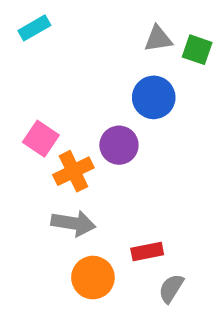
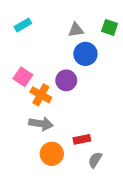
cyan rectangle: (34, 28) -> (23, 25), moved
gray triangle: (158, 39) -> (76, 30), moved
orange cross: (73, 171) -> (41, 95), turned -35

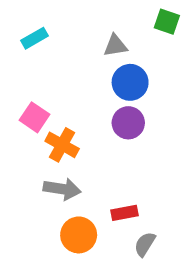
green square: (110, 27) -> (167, 22), moved
purple circle: (66, 80) -> (128, 123), moved

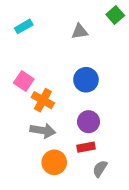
green square: (167, 22) -> (115, 15), turned 30
blue circle: (130, 82) -> (86, 80), moved
purple circle: (128, 123) -> (89, 122), moved

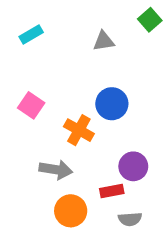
orange cross: (43, 100) -> (79, 130), moved
purple circle: (89, 122) -> (133, 166), moved
gray semicircle: (100, 169) -> (130, 219), turned -126

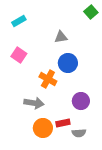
gray triangle: (104, 41) -> (61, 37), moved
pink square: (31, 105) -> (19, 55), moved
red rectangle: (112, 191) -> (63, 123), moved

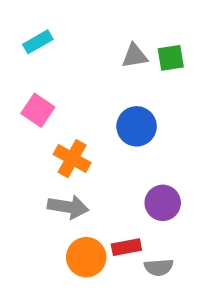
green square: (91, 12) -> (171, 58), moved, turned 32
gray triangle: (61, 37) -> (135, 56), moved
orange cross: (48, 79) -> (72, 159), moved

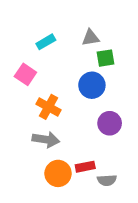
cyan rectangle: (38, 42) -> (46, 42), moved
green square: (171, 58) -> (106, 58), moved
purple circle: (163, 203) -> (110, 123), moved

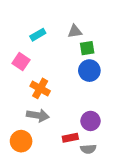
blue circle: (92, 85) -> (89, 71), moved
purple circle: (110, 123) -> (90, 121), moved
orange circle: (58, 173) -> (21, 141), moved

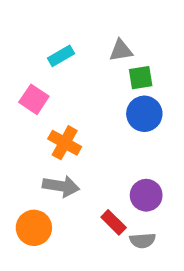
red rectangle: (70, 138) -> (114, 222), turned 56

